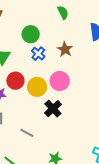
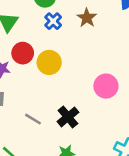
pink circle: (60, 81) -> (106, 86), moved
black cross: (53, 109) -> (68, 117), moved

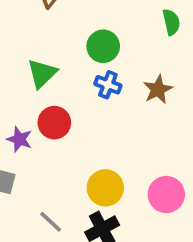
blue cross: (53, 21) -> (108, 85), turned -35
yellow circle: (49, 62) -> (105, 188), moved

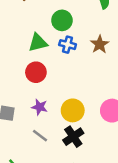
green triangle: (42, 73) -> (38, 43), moved, turned 36
purple star: (19, 139) -> (40, 107), moved

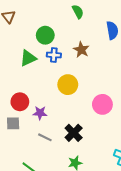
red circle: (36, 72) -> (20, 102), moved
yellow circle: (73, 110) -> (68, 85), moved

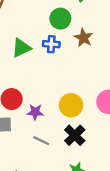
green circle: (45, 35) -> (60, 19), moved
yellow circle: (68, 85) -> (71, 105), moved

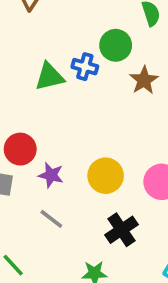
blue cross: (51, 44) -> (85, 67), moved
black cross: (75, 135) -> (121, 230), moved

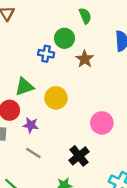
green triangle: (49, 77) -> (24, 87), moved
yellow circle: (106, 176) -> (56, 98), moved

